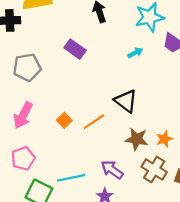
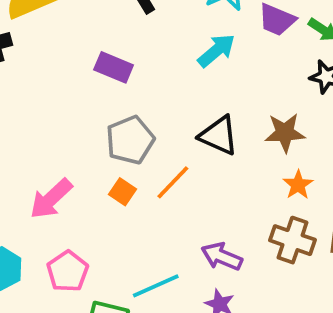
cyan arrow: (135, 53) -> (216, 51), size x1.5
gray pentagon: (27, 67) -> (130, 140), moved
pink arrow: (23, 115) -> (51, 199), turned 32
brown star: (137, 139) -> (285, 133), moved

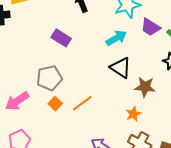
black triangle: (219, 136) -> (121, 68), moved
gray pentagon: (130, 140) -> (49, 78), moved
orange star: (298, 185) -> (133, 114), moved

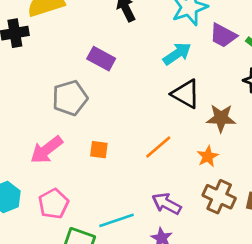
gray pentagon: (49, 78) -> (70, 98), moved
orange line: (82, 103) -> (158, 147), moved
orange square: (55, 104) -> (99, 150), turned -32

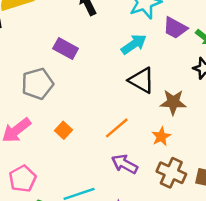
orange square: (99, 150) -> (63, 130), turned 35
purple arrow: (167, 204) -> (124, 164), moved

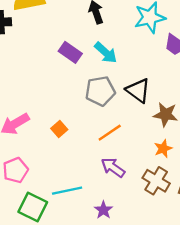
cyan arrow: (134, 44) -> (106, 53), moved, turned 70
gray pentagon: (37, 84) -> (100, 91), moved
orange star: (161, 137) -> (163, 149), moved

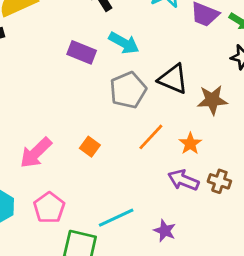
orange star: (163, 149) -> (190, 144), moved
purple arrow: (113, 167) -> (183, 180), moved
brown cross: (156, 181) -> (219, 181), size x0.7

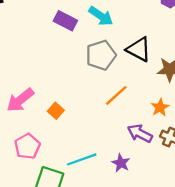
orange star: (190, 144) -> (160, 107), moved
orange square: (90, 147) -> (56, 111), moved
purple star: (165, 231) -> (121, 163), moved

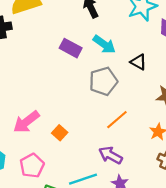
black triangle: (139, 49) -> (138, 62), moved, size x0.7
purple arrow: (140, 133) -> (110, 155), moved

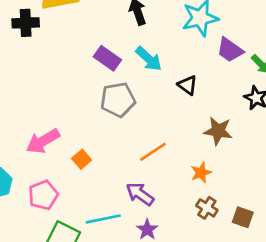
gray pentagon: (103, 81) -> (118, 100), moved

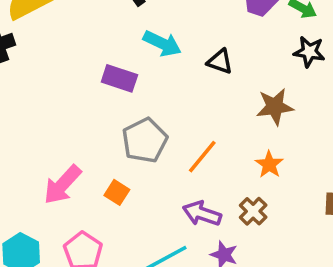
purple rectangle: (107, 58) -> (119, 78), moved
gray pentagon: (118, 100) -> (145, 140), moved
brown cross: (207, 208) -> (253, 211), moved, turned 30

